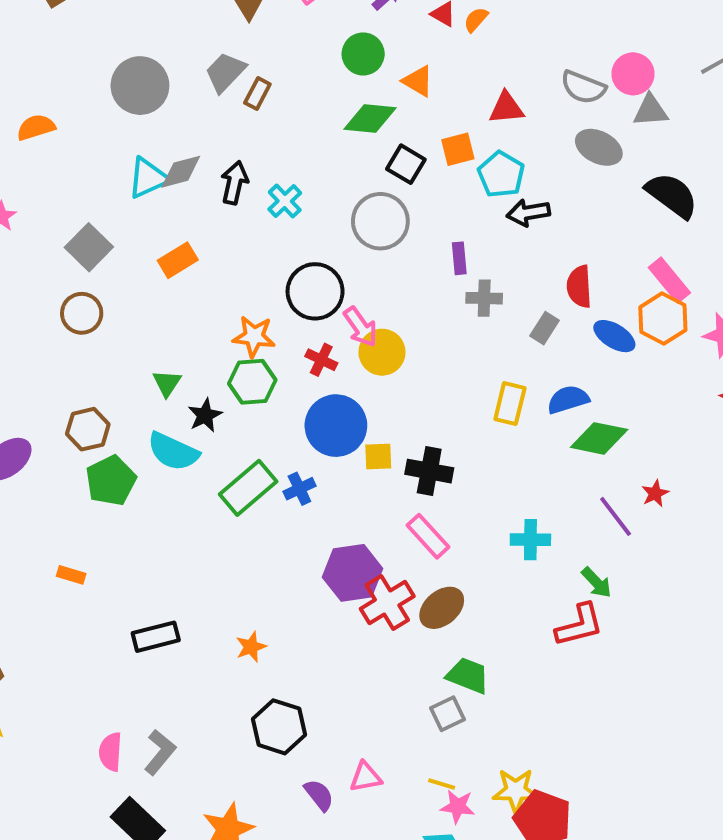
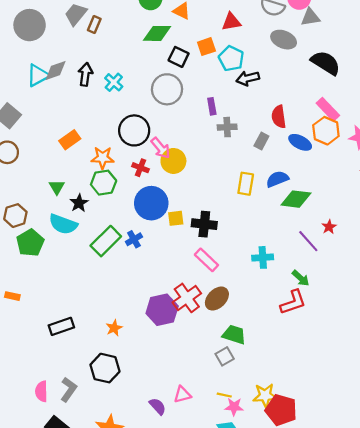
orange rectangle: (178, 260) -> (70, 140), moved
purple hexagon: (353, 573) -> (162, 310), moved
black hexagon: (279, 727) -> (105, 368), moved

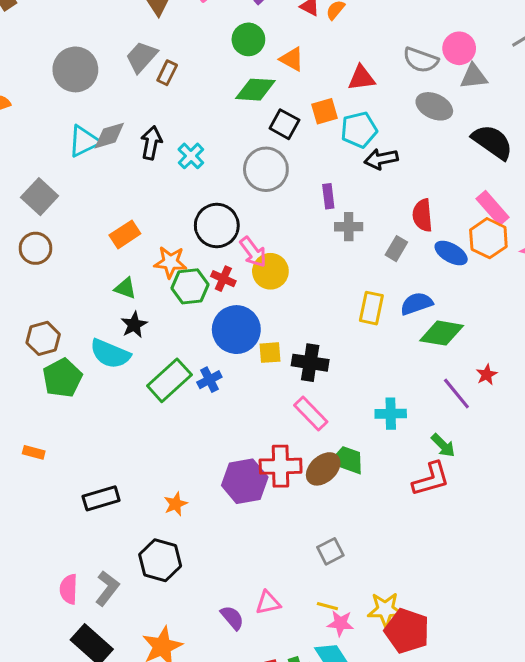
cyan pentagon: (231, 58) -> (359, 130), turned 30
green hexagon: (104, 183) -> (190, 286), moved
green triangle: (57, 187) -> (125, 288), moved, turned -42
red cross: (187, 298) -> (281, 466), turned 32
green trapezoid: (234, 335) -> (347, 460), moved

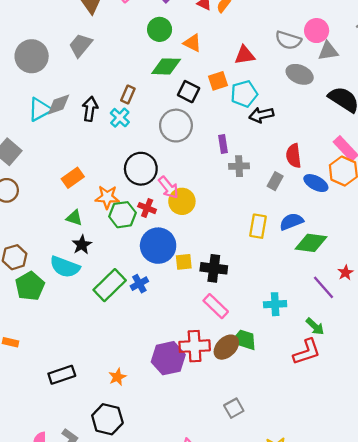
brown rectangle: (167, 73) -> (128, 94), moved

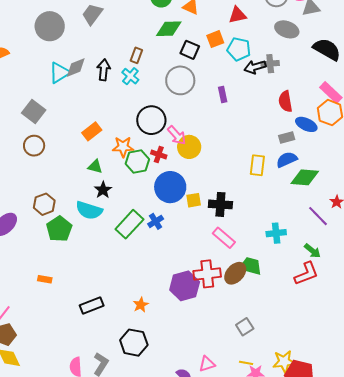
cyan pentagon: (244, 94) -> (239, 49), turned 30
gray cross: (239, 166) -> (270, 64), moved
gray rectangle: (275, 181) -> (287, 138), moved, turned 49

